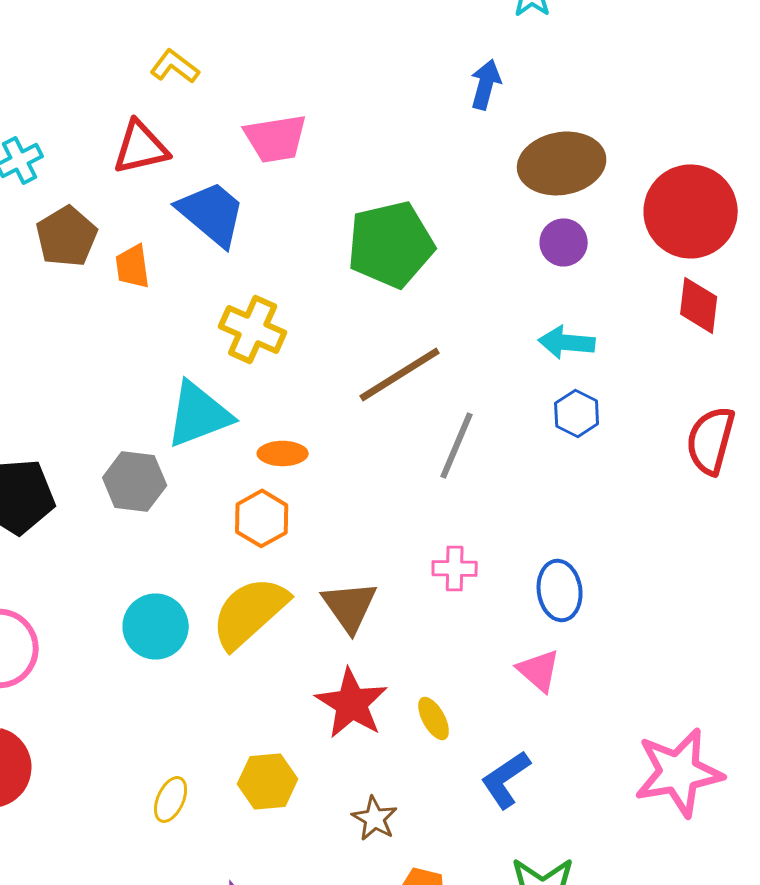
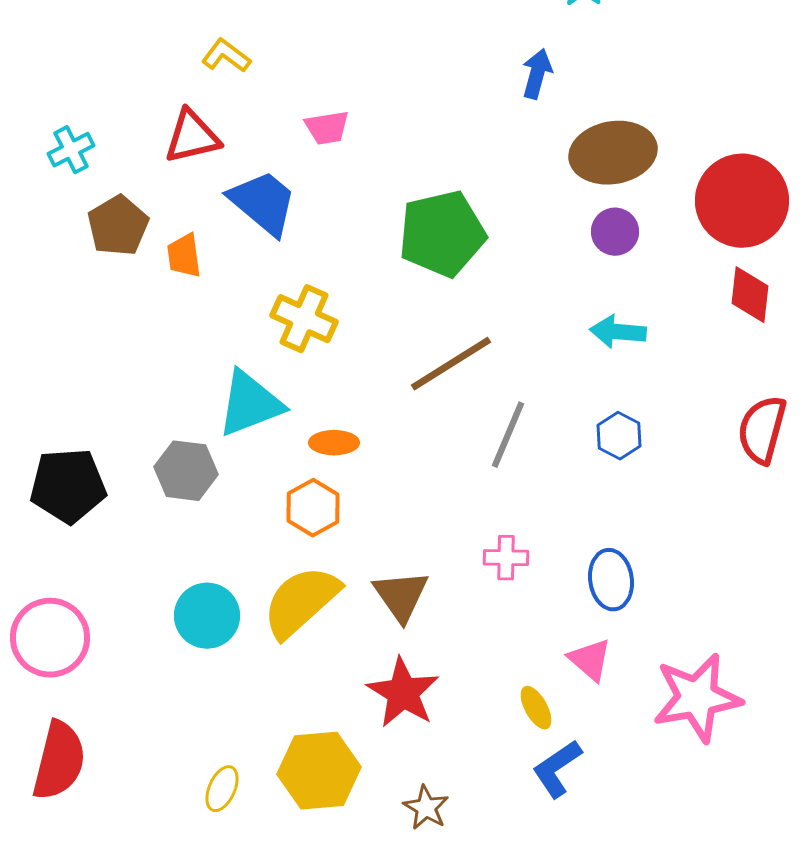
pink trapezoid: (276, 138) -> (327, 128), size x0.7
blue hexagon: (577, 413) -> (619, 436), moved
yellow ellipse: (434, 718) -> (536, 708), moved
pink star: (679, 772) -> (697, 698), moved
yellow hexagon: (268, 781) -> (319, 771), size x1.4

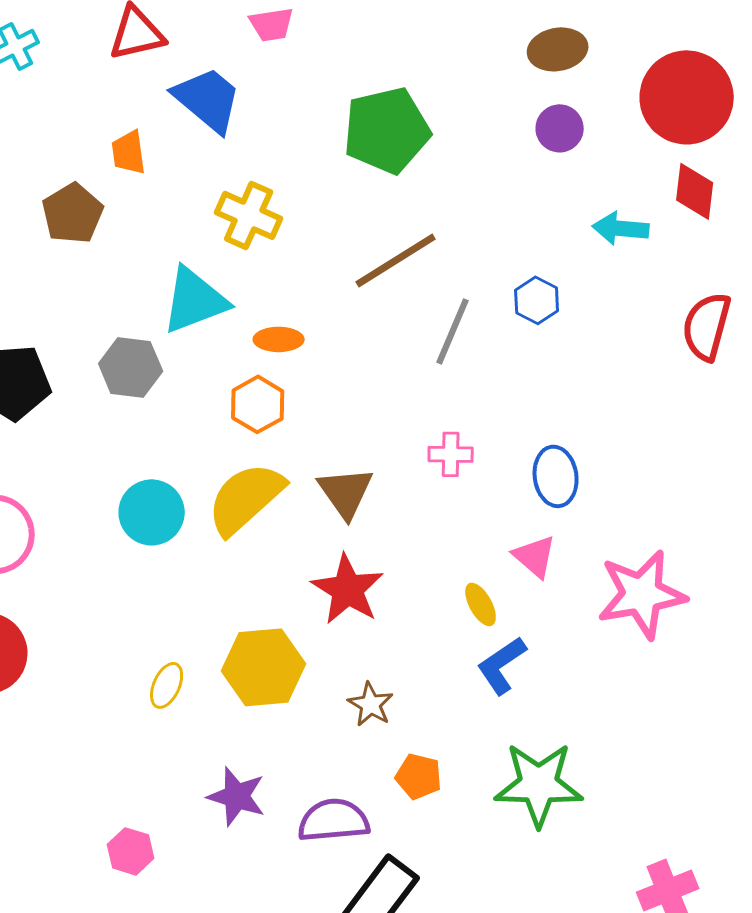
brown ellipse: (613, 153) -> (558, 49), size x0.7
brown pentagon: (118, 226) -> (73, 213), moved
cyan arrow: (618, 332) -> (621, 228), moved
blue hexagon: (619, 436) -> (537, 300), moved

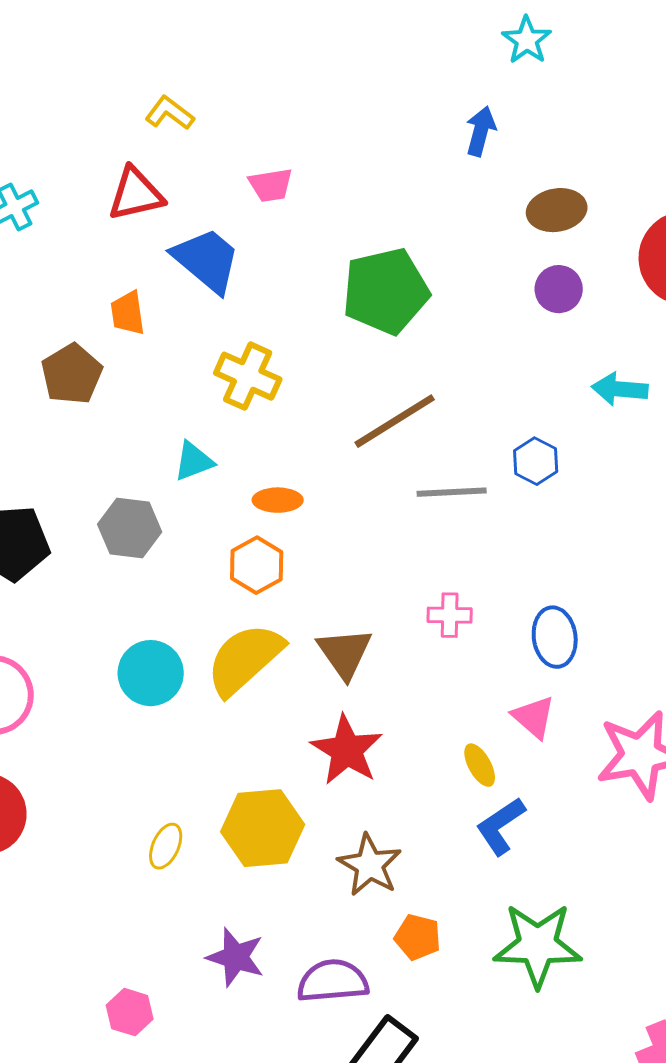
cyan triangle: (195, 300) -> (194, 461), size x0.6
gray line: (453, 331) -> (452, 492), turned 64
brown star: (371, 704) -> (370, 865), size x1.4

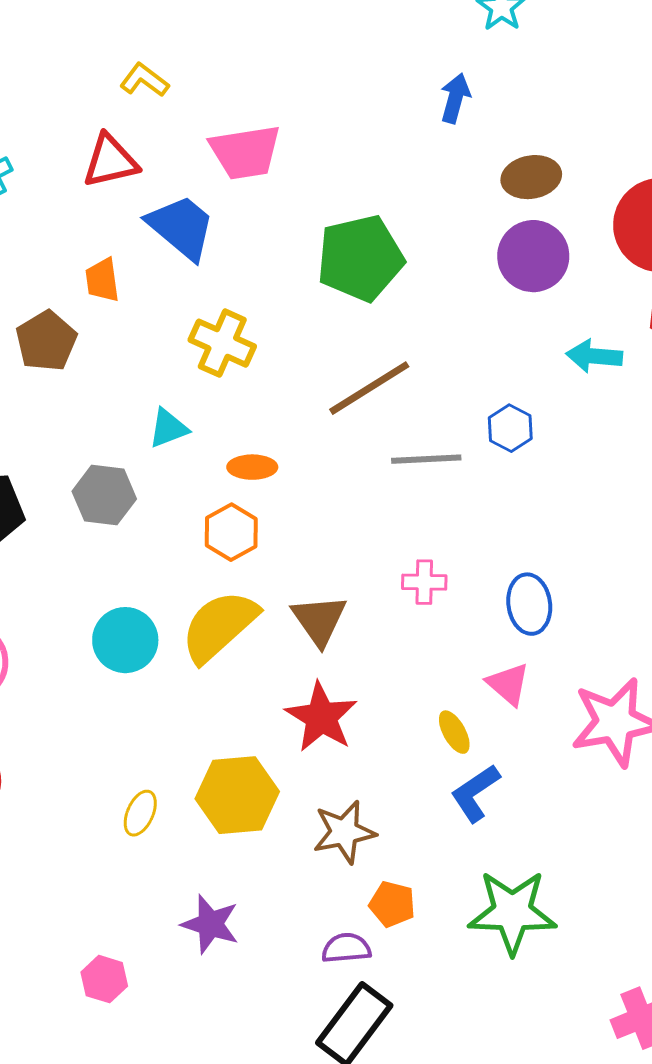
pink trapezoid: (271, 185) -> (245, 152), size x1.6
purple circle: (559, 289) -> (533, 256), size x1.5
brown star: (370, 865) -> (344, 832), turned 30
purple semicircle: (333, 981) -> (346, 948), moved, size x0.7

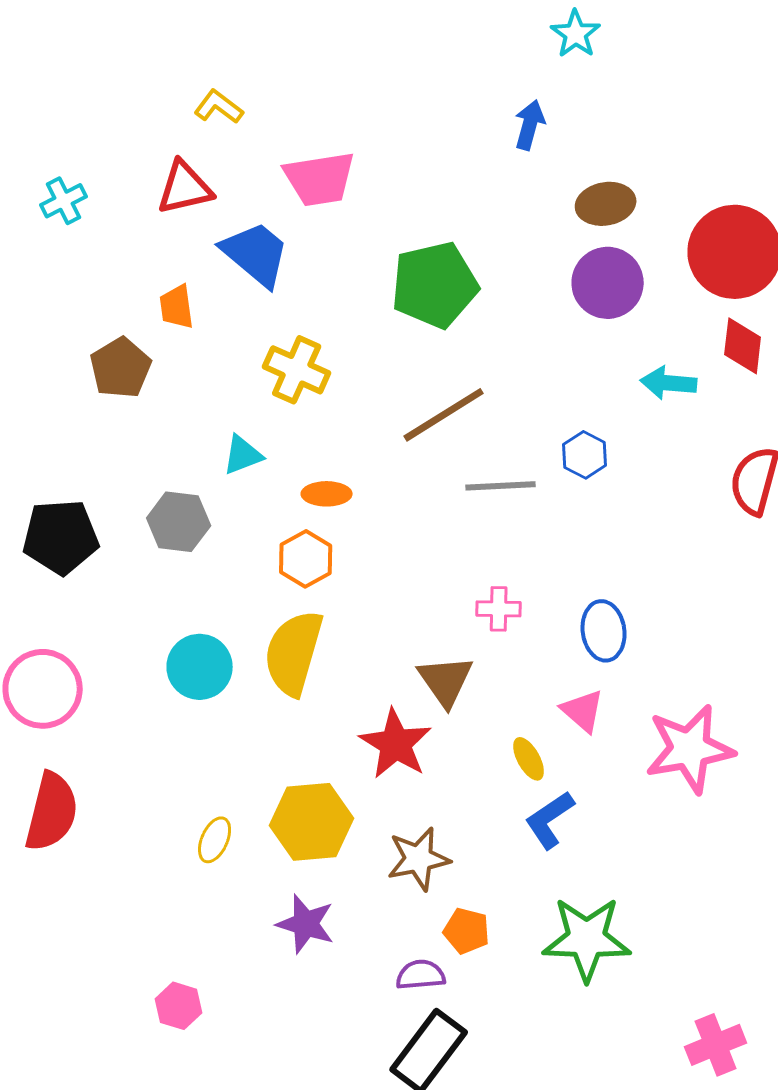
brown triangle: (319, 620) -> (446, 681), moved
yellow semicircle: (219, 626) -> (294, 653), turned -32
purple star: (210, 924) -> (306, 924), moved

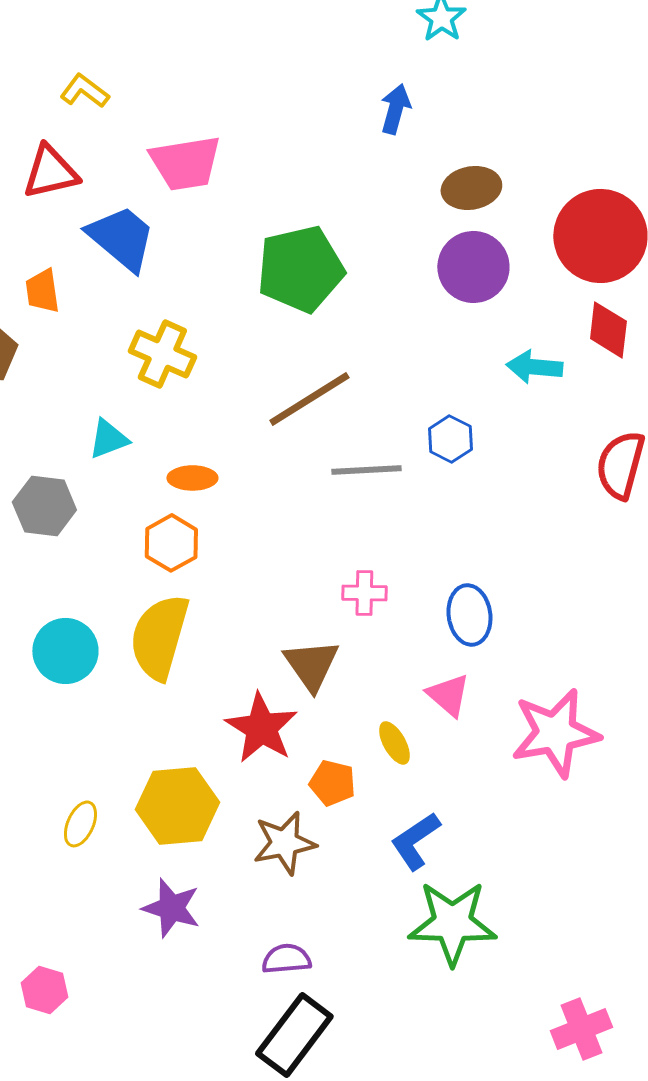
blue L-shape: (550, 820) -> (415, 841), moved
orange pentagon: (467, 931) -> (332, 783), moved

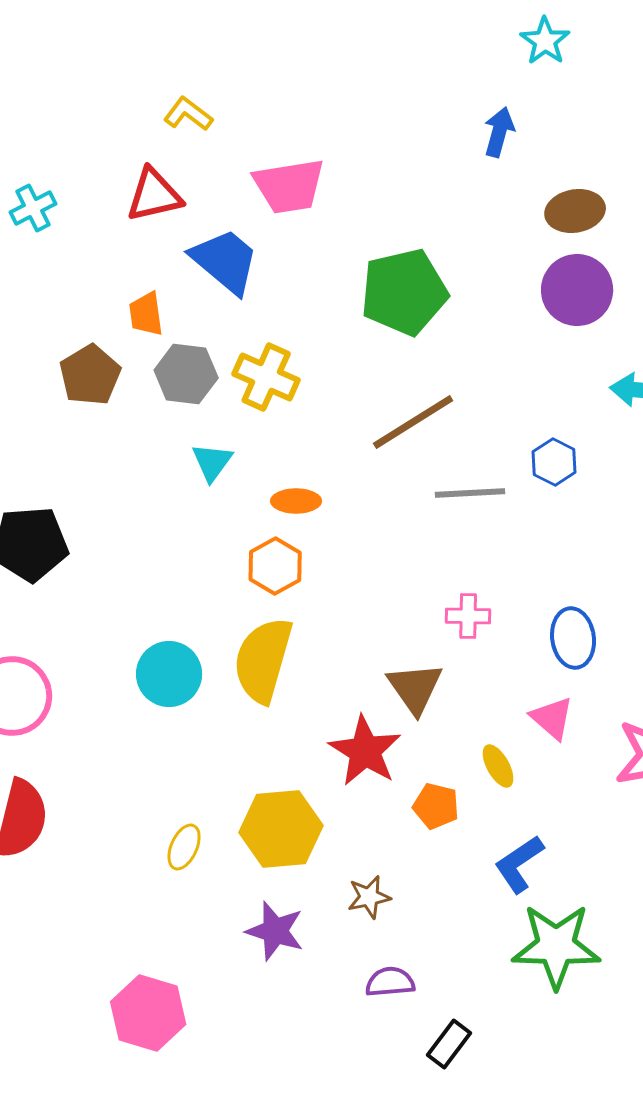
cyan triangle: (108, 439) -> (212, 462), turned -33
gray hexagon: (44, 506) -> (186, 374), moved
brown star: (284, 843) -> (369, 897), moved, size x0.7
pink hexagon: (44, 990) -> (148, 1013), size x1.6
black rectangle: (294, 1035) -> (449, 1044), moved, size x0.6

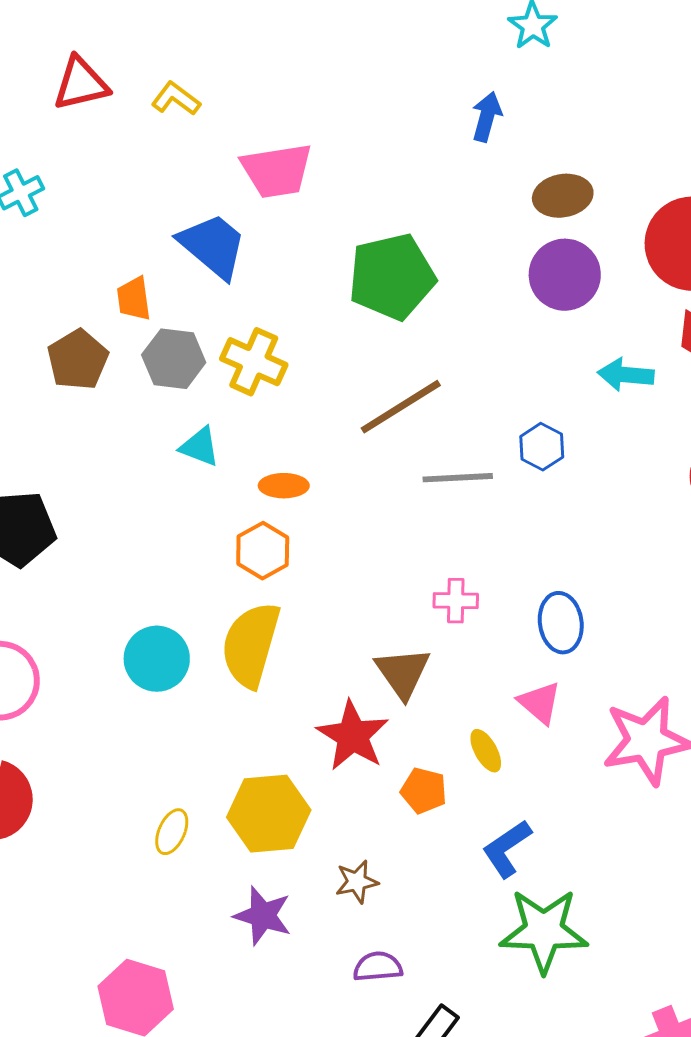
red triangle: (154, 195) -> (81, 84), moved
cyan triangle: (212, 462) -> (200, 447), turned -45

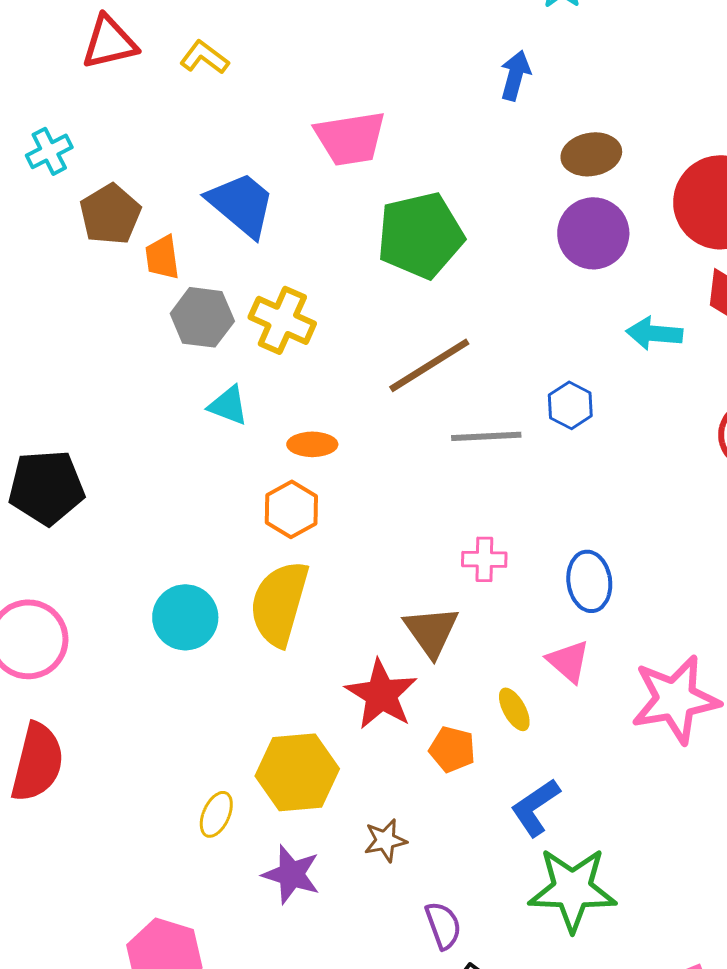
pink trapezoid: (277, 171) -> (350, 138), moved
brown pentagon: (78, 360) -> (110, 214), moved
yellow ellipse: (172, 832) -> (216, 814), moved
purple semicircle: (378, 967) -> (443, 925), moved, turned 75

